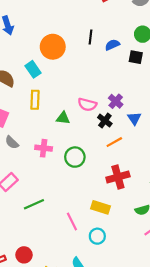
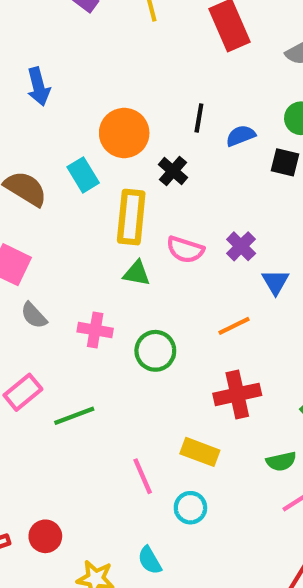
yellow rectangle: (35, 100) -> (131, 217), moved, size x1.4
black cross: (105, 121) -> (173, 171), moved
green line: (34, 204) -> (74, 416), moved

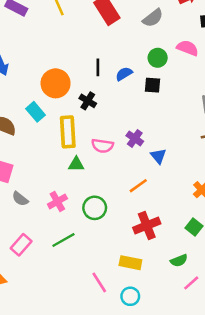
pink cross: (95, 330) -> (57, 201), turned -30
green line: (74, 416) -> (63, 240), moved

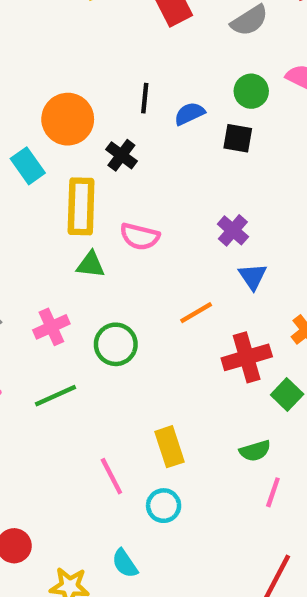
purple cross: (135, 138) -> (233, 230), moved
blue triangle: (158, 156) -> (253, 276), moved
red cross: (147, 226) -> (247, 357), moved
yellow rectangle: (130, 263) -> (169, 447), turned 55
pink line: (191, 283) -> (273, 492), turned -35

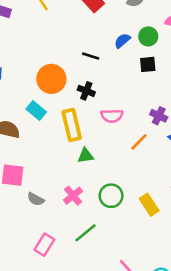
black line: (145, 98) -> (91, 56), turned -63
blue semicircle: (189, 114) -> (122, 41), moved
pink semicircle: (140, 237) -> (112, 116), moved
orange line: (196, 313) -> (139, 142), moved
yellow rectangle: (169, 447) -> (149, 205), moved

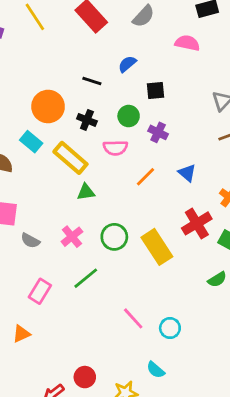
green circle: (148, 36) -> (129, 116), moved
purple cross: (159, 116) -> (158, 132), moved
yellow rectangle: (72, 125) -> (70, 158), turned -36
yellow rectangle: (149, 205) -> (157, 247), size x1.4

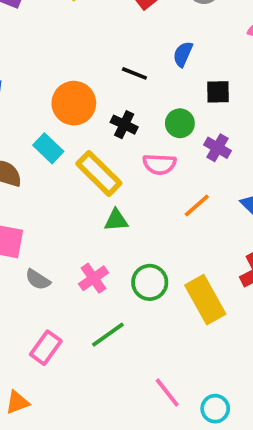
blue semicircle: (127, 64) -> (183, 54), turned -30

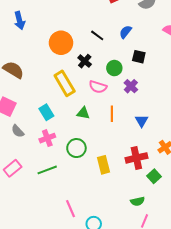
cyan rectangle: (48, 148) -> (46, 112), moved
orange line: (197, 206) -> (112, 114), turned -63
green triangle: (116, 220) -> (83, 113), moved
yellow rectangle: (205, 300) -> (103, 165), size x0.7

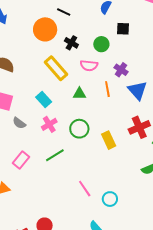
black line: (97, 35) -> (64, 12), moved
purple cross: (131, 86) -> (121, 70), moved
blue triangle: (142, 121) -> (137, 90), size x1.5

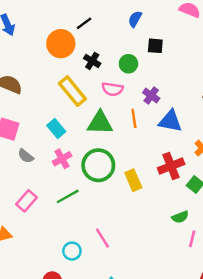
black line: (64, 12) -> (84, 23), turned -64
blue triangle: (137, 90) -> (170, 121), turned -40
green triangle: (80, 94) -> (100, 123), size x1.6
green circle: (79, 129) -> (98, 165), size x1.4
cyan circle: (110, 199) -> (72, 251), moved

